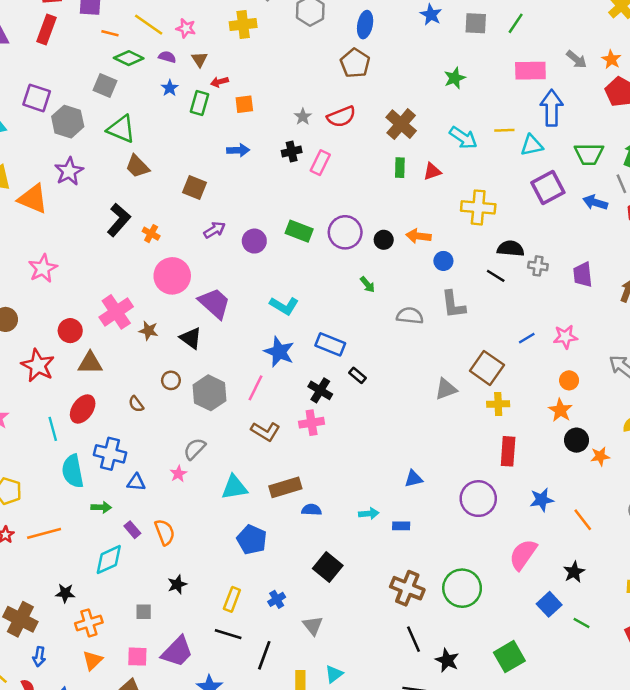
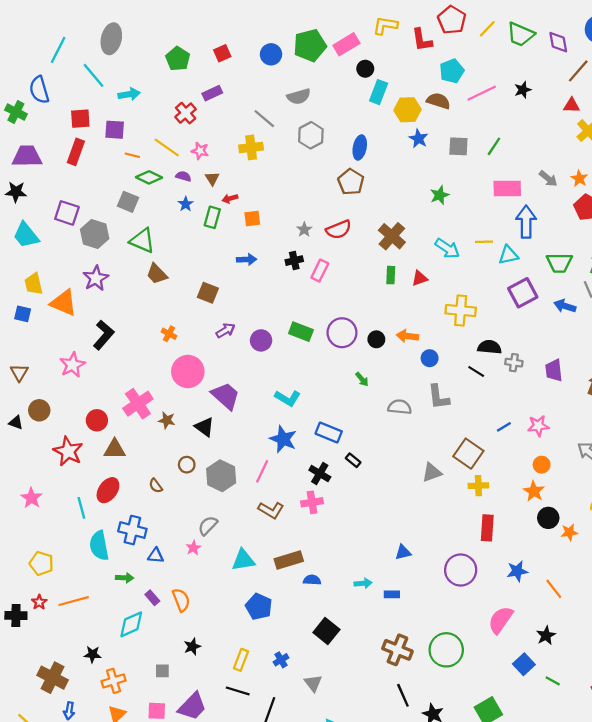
black L-shape: (119, 220) -> (104, 335), moved

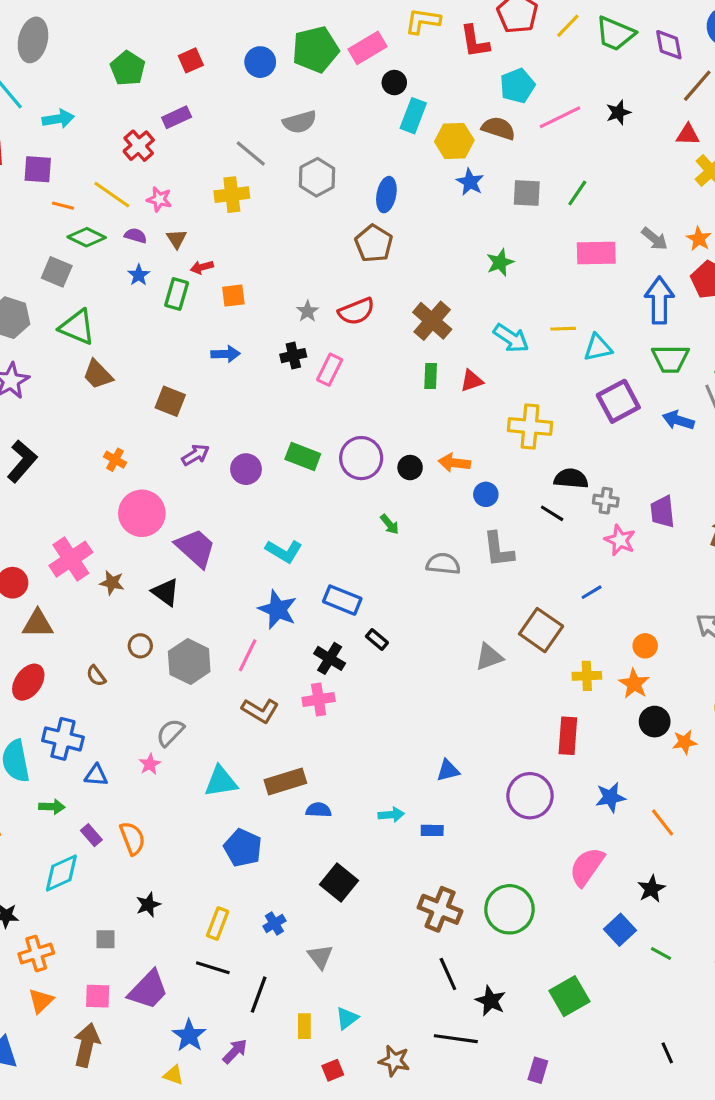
blue arrow: (526, 222) -> (659, 300), moved
pink star: (538, 426) -> (620, 540), moved, turned 30
yellow cross: (478, 486) -> (587, 676), moved

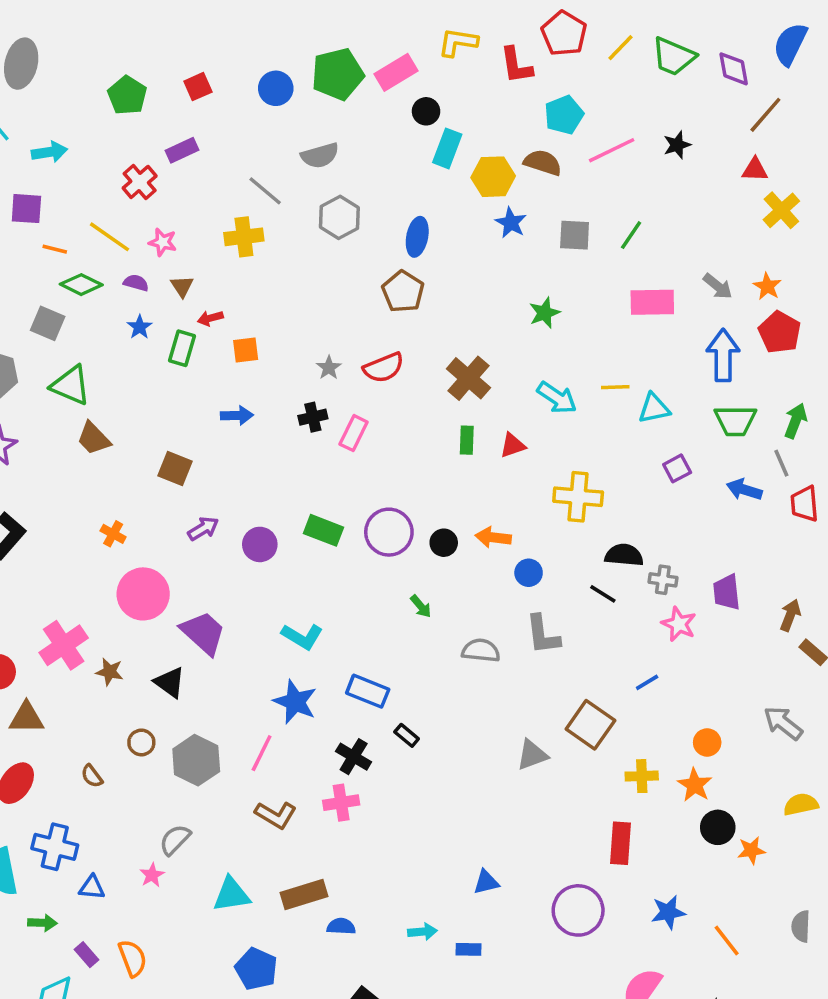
purple square: (618, 401) -> (677, 468), size x0.6

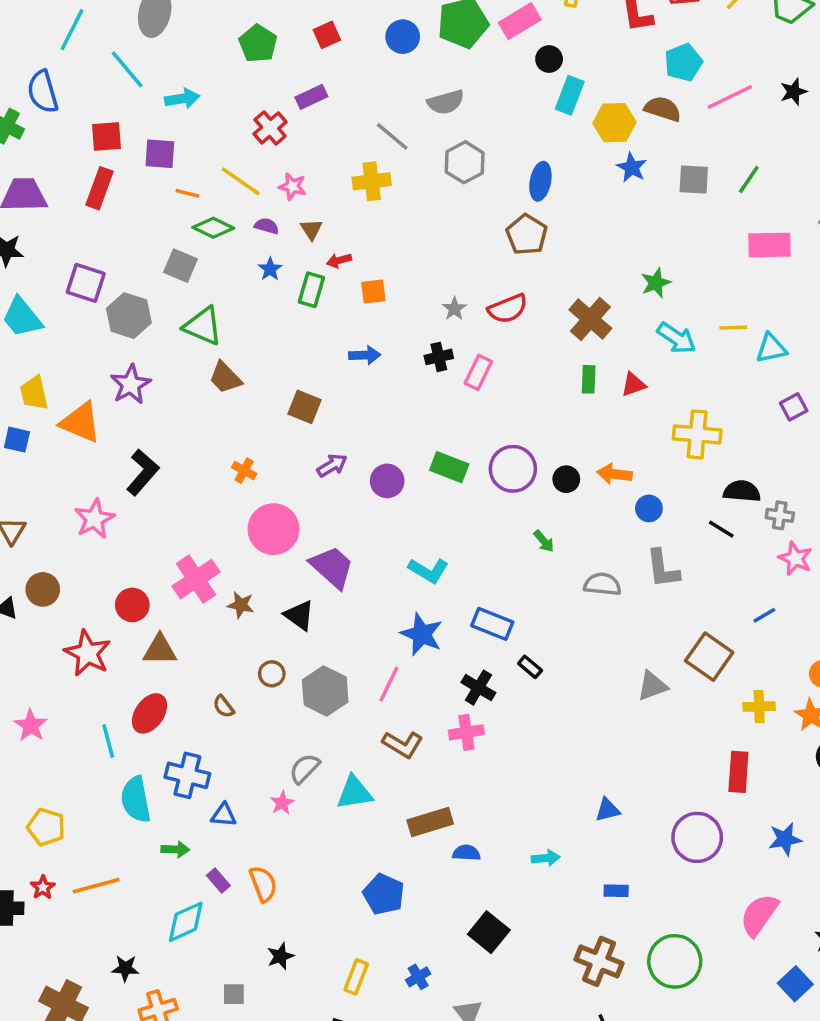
green star: (544, 313) -> (656, 283), moved
cyan triangle: (232, 895) -> (354, 793), moved
blue rectangle: (468, 949) -> (616, 891), moved

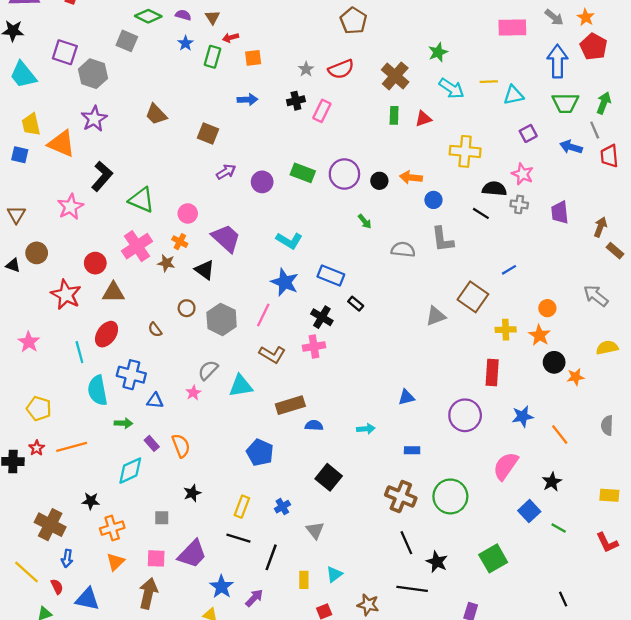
green triangle: (203, 326) -> (141, 200), moved
orange cross: (244, 471) -> (180, 242), moved
pink circle: (274, 529) -> (188, 213), size x0.6
pink star: (795, 558) -> (523, 174), moved

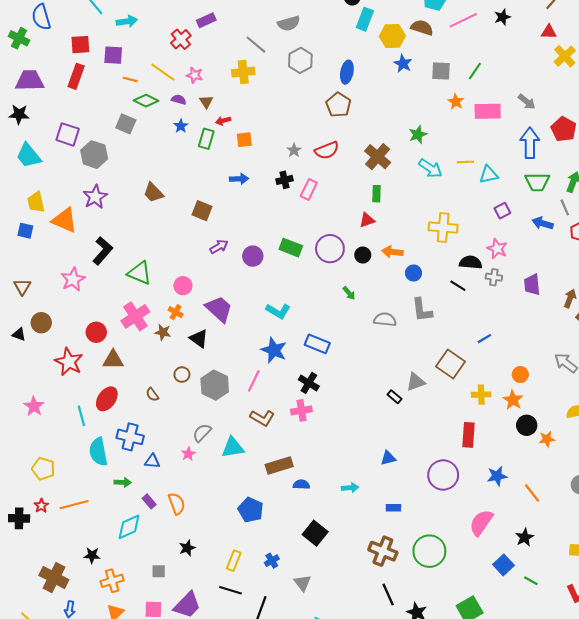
orange star: (586, 17) -> (456, 102), moved
red triangle: (423, 119) -> (367, 220), moved
black rectangle: (356, 304) -> (394, 397), moved

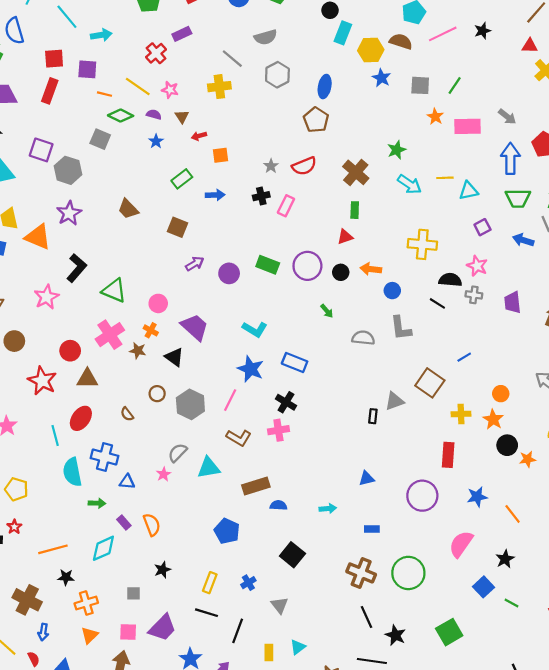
green rectangle: (206, 139) -> (182, 179), moved, turned 36
black rectangle: (394, 397) -> (373, 416), turned 56
orange line: (74, 505) -> (53, 549), moved

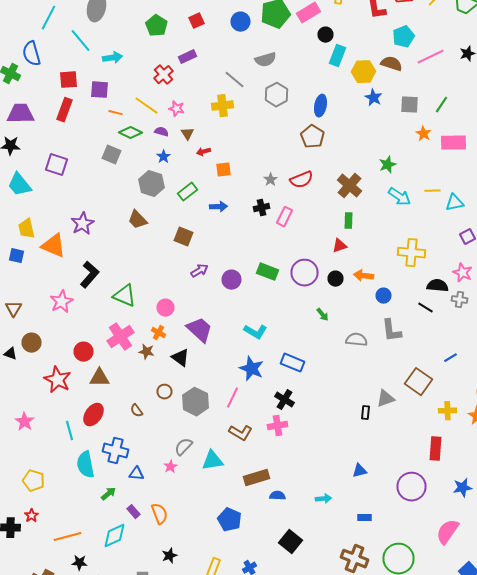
gray hexagon: (68, 170) -> (152, 184), moved
green arrow: (97, 503) -> (108, 494), turned -42

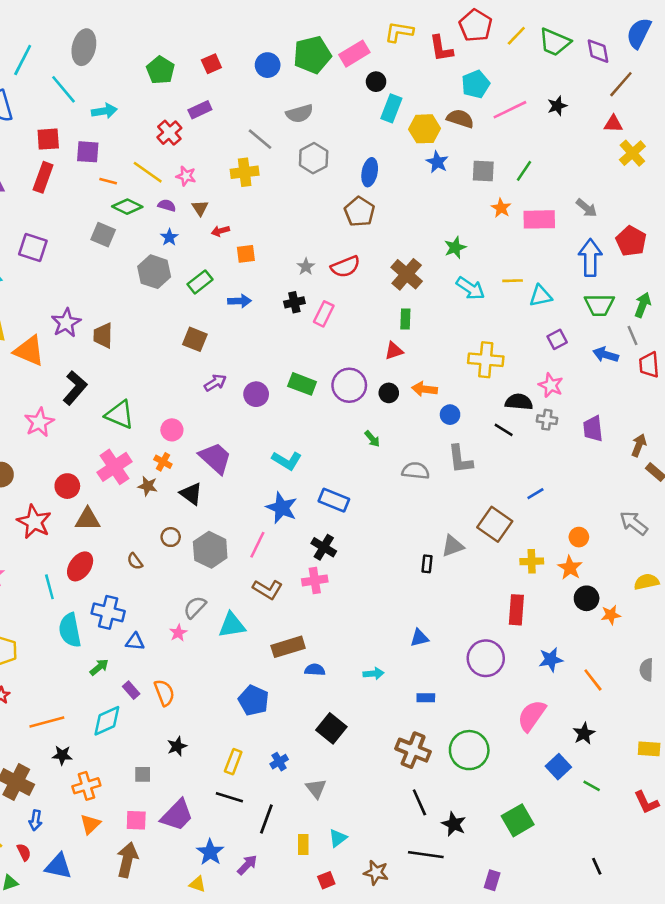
brown trapezoid: (138, 220) -> (103, 336), moved, turned 45

